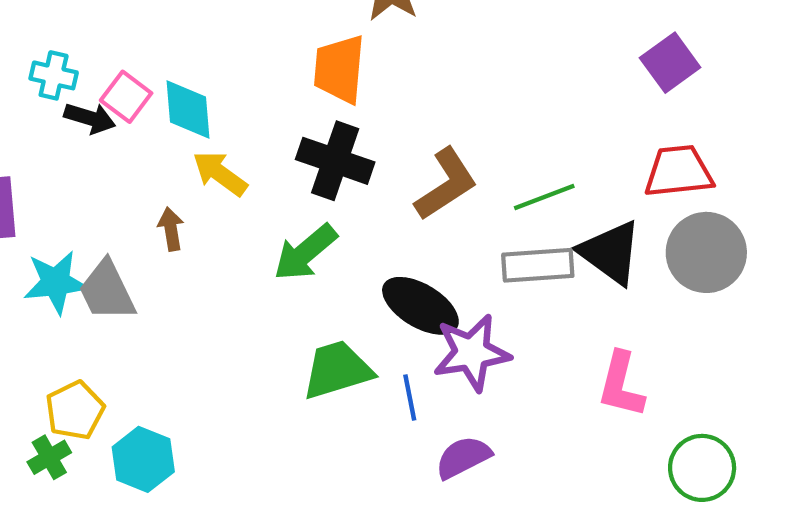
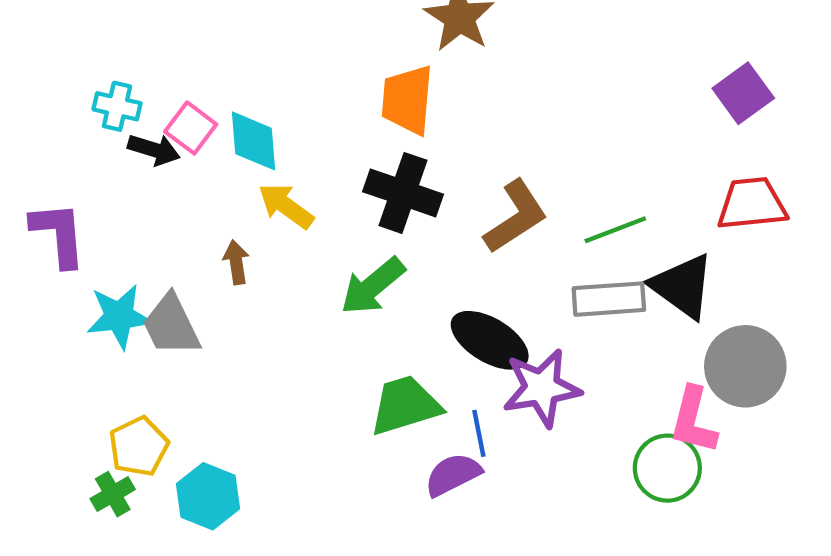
gray circle: (706, 252) -> (745, 366), moved
purple semicircle: (463, 457) -> (453, 475), moved
green circle: (702, 468) -> (667, 468), moved

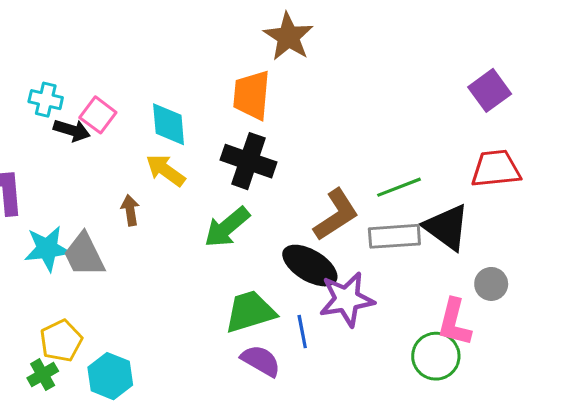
cyan diamond: (254, 141) -> (169, 124), moved
brown L-shape: (516, 217) -> (336, 215), moved
gray circle: (745, 366) -> (491, 284), size x0.6
purple semicircle: (453, 475) -> (261, 361), moved, turned 57

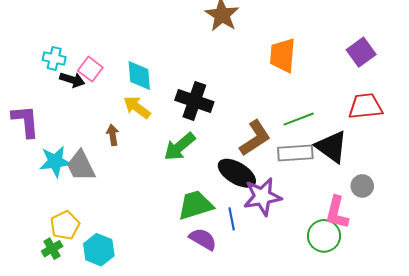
orange trapezoid: (252, 95) -> (283, 55), moved

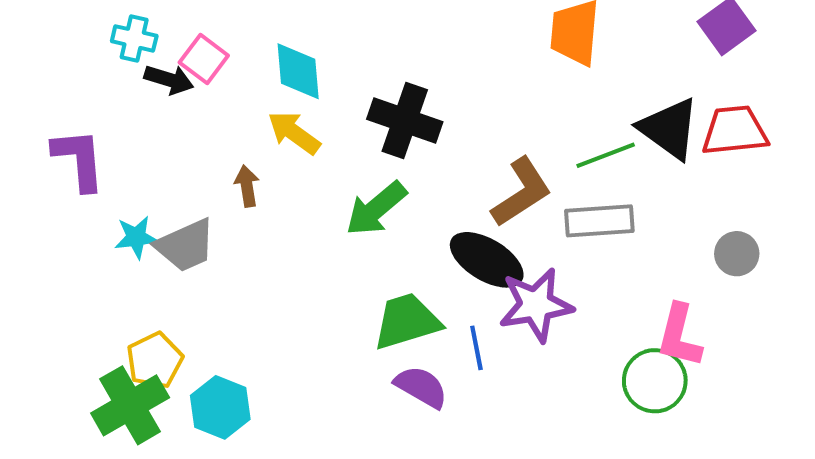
black triangle: (331, 147) -> (669, 129), moved
cyan star: (55, 162) -> (136, 237), size x0.7
gray trapezoid: (81, 166) -> (185, 245), turned -88
gray circle: (362, 186) -> (737, 254), moved
green cross: (52, 249) -> (130, 405), size x1.8

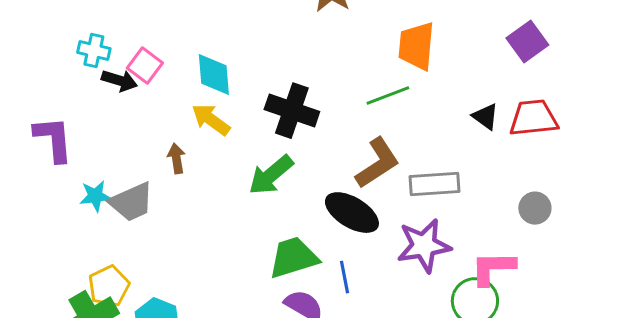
black triangle: (669, 129) -> (485, 117), size x0.6
green line: (606, 155) -> (388, 96), moved
purple star: (536, 305) -> (424, 246), moved
pink L-shape: (679, 336) -> (493, 268), turned 75

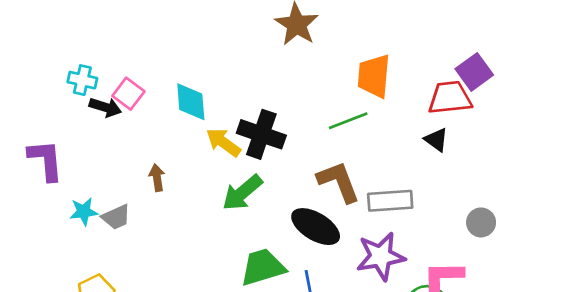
red trapezoid: (533, 118) -> (450, 98), moved
yellow arrow: (211, 120) -> (223, 142), moved
brown L-shape: (377, 163) -> (339, 182), turned -78
gray trapezoid: (131, 202) -> (116, 217), size x0.7

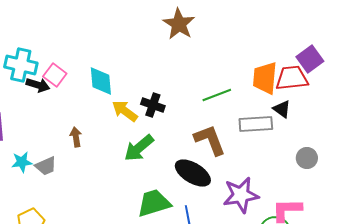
orange trapezoid: (374, 76) -> (265, 78), moved
cyan cross: (82, 80) -> (21, 65), size x1.5
black cross: (261, 134) -> (153, 105), size x0.7
gray rectangle: (390, 201) -> (256, 124), moved
gray circle: (481, 222) -> (307, 158), moved

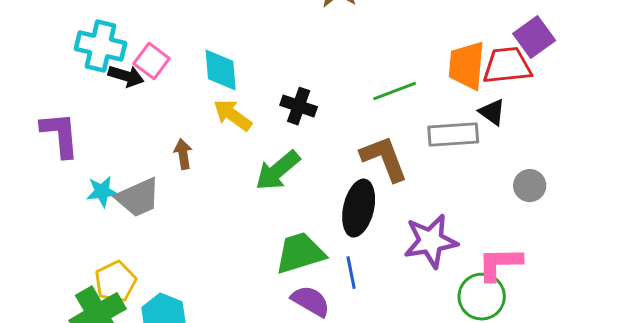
yellow arrow: (125, 111) -> (233, 115), moved
gray trapezoid: (46, 166) -> (138, 198), size x1.4
black ellipse: (193, 173) -> (359, 208), turned 72

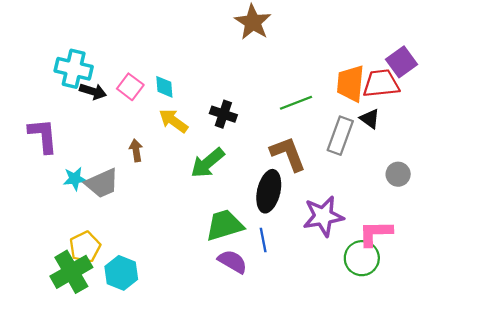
pink square: (152, 61) -> (130, 87), moved
cyan diamond: (221, 70) -> (164, 87), size x0.7
gray rectangle: (453, 135) -> (340, 136), turned -66

